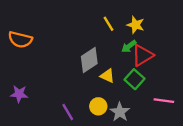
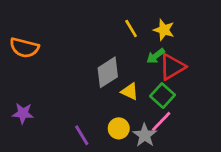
pink line: (164, 101) -> (161, 122), moved, turned -54

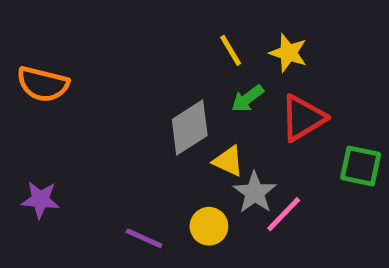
green arrow: (156, 56) -> (247, 99), moved
green square: (163, 96) -> (361, 166), moved, turned -30
purple line: (82, 135) -> (144, 238), turned -35
gray star: (145, 135) -> (255, 192), moved

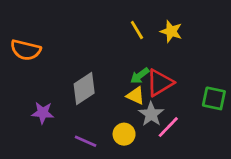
green arrow: (247, 99) -> (140, 76), moved
red triangle: (303, 118) -> (160, 83), moved
gray diamond: (190, 127) -> (84, 88), moved
purple star: (40, 200) -> (43, 113), moved

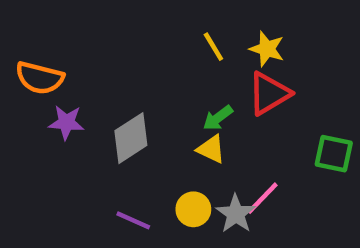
red triangle: (160, 83) -> (269, 93), moved
purple star: (43, 113) -> (66, 122), moved
gray star: (151, 114) -> (236, 214), moved

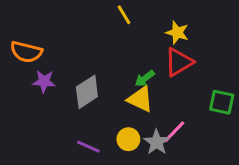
yellow line: (213, 47) -> (124, 15), moved
yellow triangle: (211, 149) -> (140, 99), size x1.4

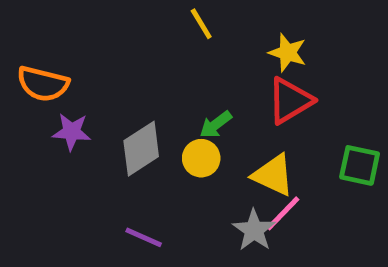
green arrow: (145, 78) -> (216, 125), moved
yellow triangle: (140, 99) -> (273, 175), moved
yellow circle: (128, 139) -> (201, 158), moved

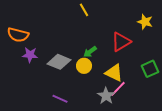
yellow star: (288, 53) -> (145, 22), moved
gray diamond: (141, 149) -> (59, 62), turned 55
green square: (360, 165) -> (150, 69), turned -36

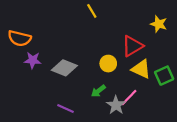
green arrow: (90, 52) -> (98, 91), moved
yellow circle: (84, 66) -> (108, 64), moved
yellow triangle: (114, 73) -> (141, 69), moved

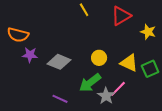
yellow star: (159, 24) -> (148, 32), moved
red triangle: (132, 46) -> (121, 16), moved
green arrow: (98, 91) -> (90, 83), size x1.6

